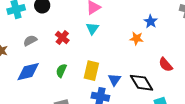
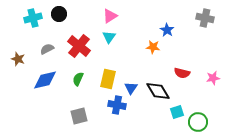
red cross: (62, 38) -> (79, 46), size x1.6
red semicircle: (166, 65) -> (182, 73), turned -35

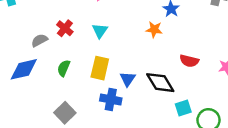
cyan triangle: (109, 37) -> (100, 31), moved
red cross: (79, 46) -> (65, 28), size x0.6
gray semicircle: (47, 49) -> (39, 40), moved
gray square: (79, 116) -> (65, 113), turned -30

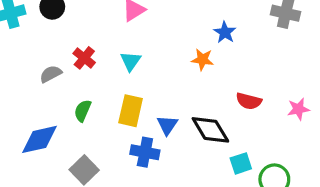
blue diamond: (24, 69) -> (39, 139), moved

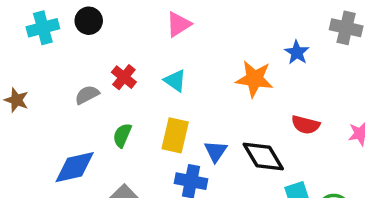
blue star: (225, 32) -> (297, 52), moved
orange star: (202, 60) -> (254, 79), size x1.5
cyan triangle: (131, 61) -> (175, 81), turned -30

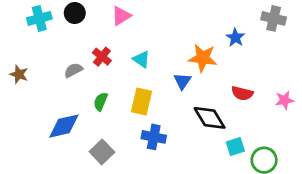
pink triangle: (179, 24) -> (121, 16), moved
blue triangle: (216, 151) -> (182, 81), moved

